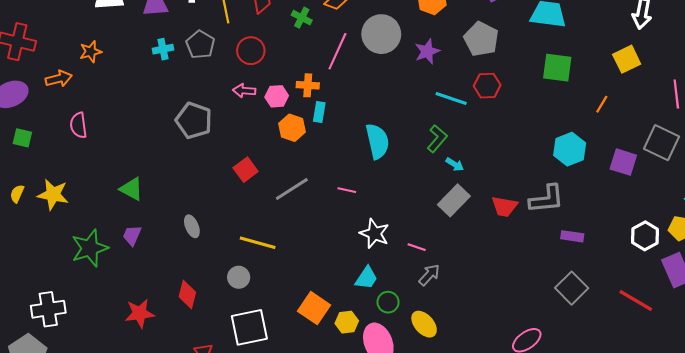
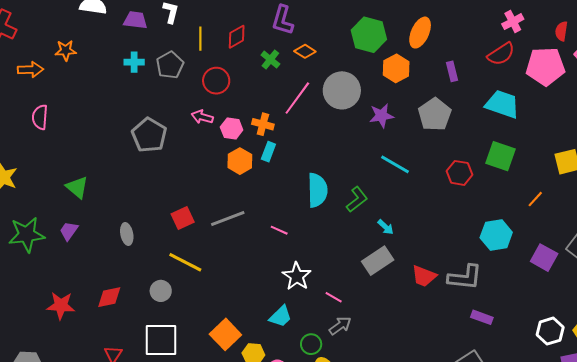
red hexagon: (487, 86) -> (460, 173), moved
green L-shape: (437, 139) -> (357, 199), moved
red square: (246, 170) -> (183, 218), moved
red diamond: (187, 294) -> (109, 297), turned 52
green circle: (388, 302) -> (311, 344), moved

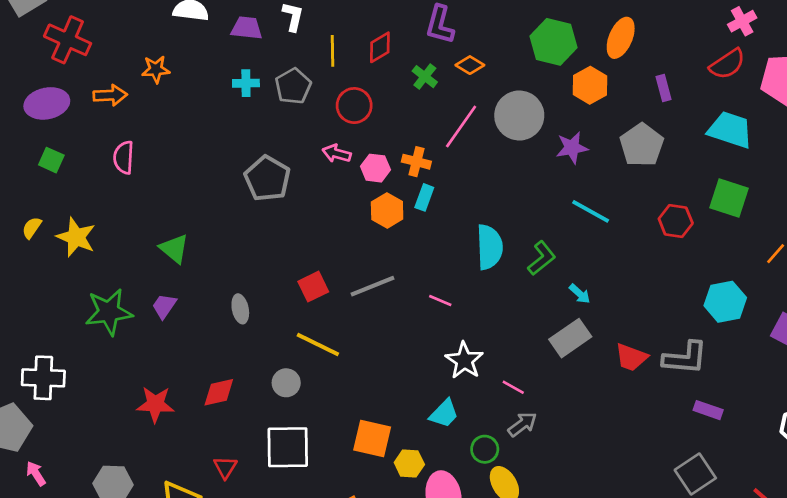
orange square: (225, 334) -> (372, 439), turned -32

